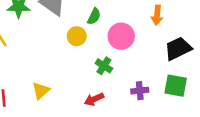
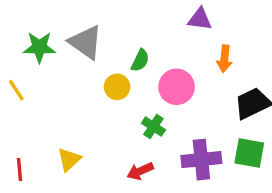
purple cross: (140, 91) -> (201, 160), size x1.6

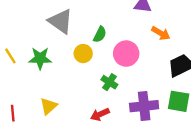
green star: (39, 47) -> (40, 58), moved
orange arrow: (224, 59) -> (161, 33), turned -66

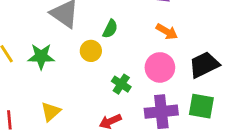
orange arrow: (161, 33) -> (167, 32), moved
pink circle: (126, 54) -> (160, 67), moved

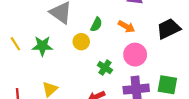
orange arrow: (167, 32) -> (126, 27), moved
black trapezoid: (204, 65) -> (169, 29), moved

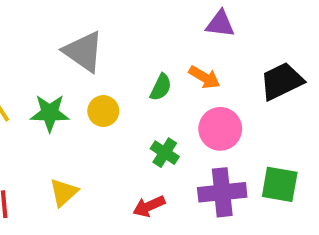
green semicircle: (96, 24) -> (161, 87), moved
yellow circle: (81, 42) -> (103, 111), moved

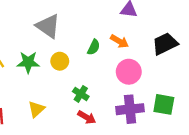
green cross: (165, 153) -> (81, 94), moved
red arrow: (149, 206) -> (87, 117), turned -126

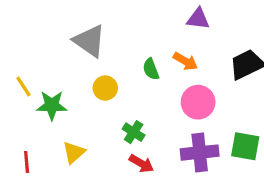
green semicircle: (94, 47) -> (151, 69), turned 133
green star: (28, 62) -> (52, 105), moved

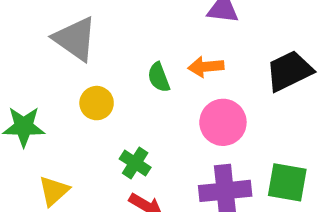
orange arrow: (185, 61) -> (206, 67), turned 145

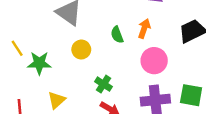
orange arrow: (206, 67) -> (144, 29), turned 114

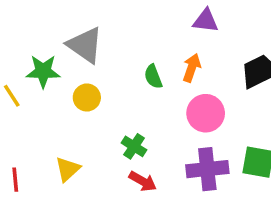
yellow circle: (81, 50) -> (87, 97), moved
green star: (39, 63) -> (43, 71), moved

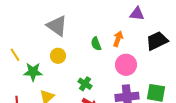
purple triangle: (206, 21) -> (137, 14), moved
green star: (43, 71) -> (33, 72), moved

